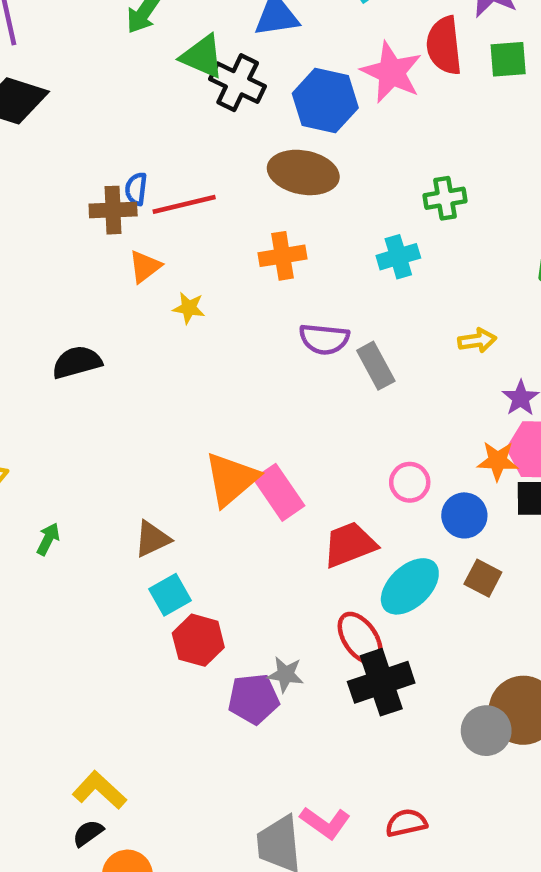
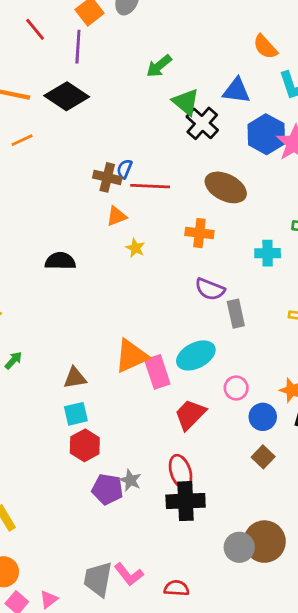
blue hexagon: (325, 101) -> (266, 134), moved
red trapezoid: (350, 545) -> (190, 415), turned -40
cyan ellipse: (410, 586) -> (196, 355), moved

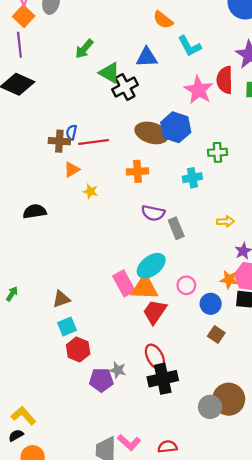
black cross: (202, 123) -> (125, 87), turned 30
blue hexagon: (266, 134) -> (176, 127), moved
orange triangle: (131, 356) -> (145, 288), moved, turned 36

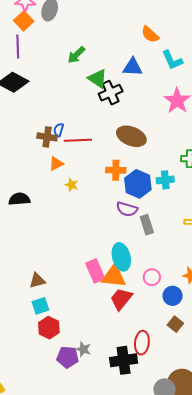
blue hexagon: (176, 127) -> (138, 184), moved
cyan ellipse: (151, 266) -> (121, 257), turned -72
red ellipse: (155, 357) -> (142, 343), moved, turned 30

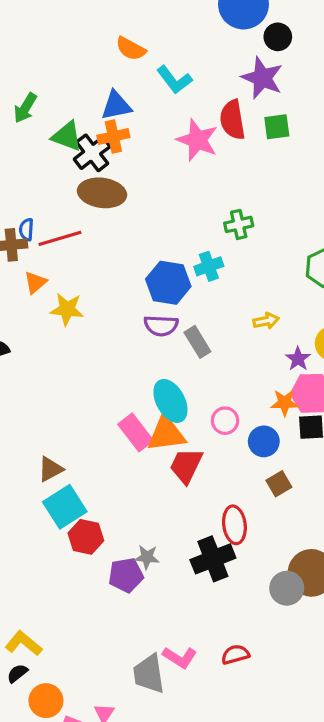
brown ellipse: (131, 136) -> (102, 193), moved
orange cross: (116, 170) -> (113, 136), moved
yellow star: (72, 185) -> (67, 309), size x1.5
cyan square: (40, 306) -> (65, 507), size x1.5
brown square: (175, 324) -> (279, 484), turned 35

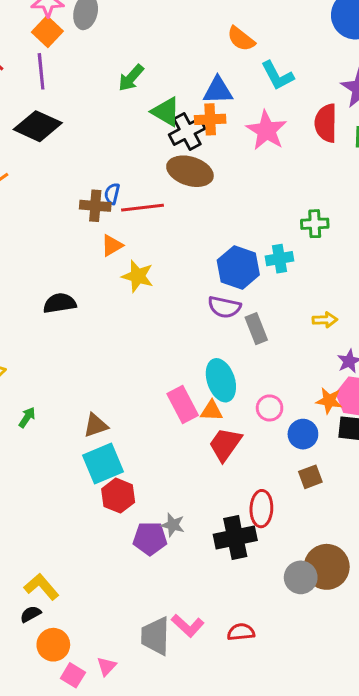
pink star: (197, 140) -> (266, 130), moved
orange triangle: (166, 434) -> (212, 411), size x0.6

